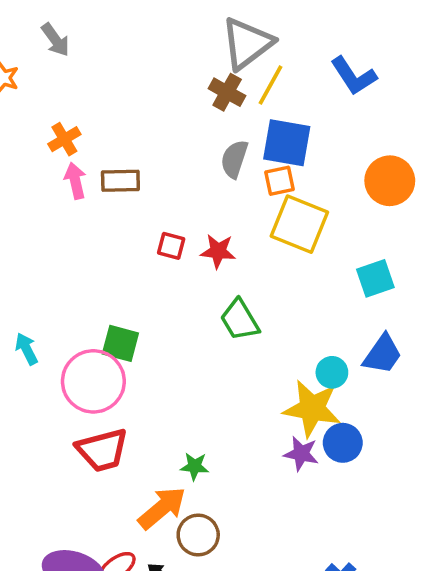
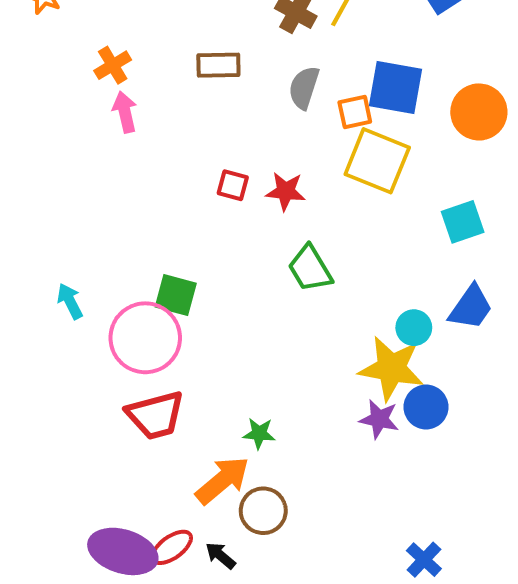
blue square: (287, 143) -> (395, 88), moved
brown rectangle: (120, 181) -> (218, 65), moved

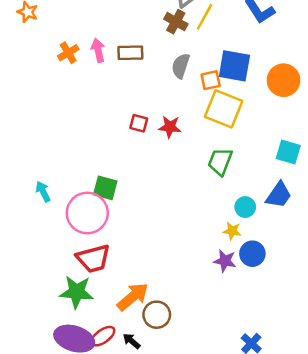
pink arrow: (125, 112) -> (98, 50), moved
cyan square: (463, 222) -> (288, 152), moved, turned 35
green trapezoid: (310, 269) -> (220, 162), moved, turned 52
yellow star: (391, 368) -> (232, 231), size x0.5
green star: (259, 433) -> (77, 292), moved, size x1.8

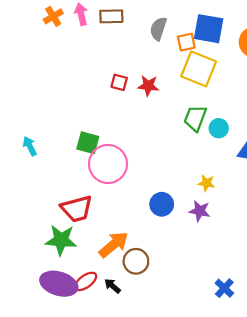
cyan circle: (245, 207) -> (219, 128), moved
pink circle: (87, 213) -> (108, 164), moved
blue circle: (252, 254) -> (162, 204), moved

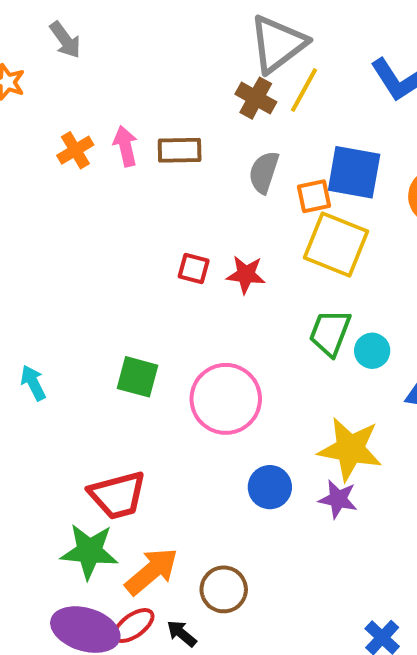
pink circle: (108, 164) -> (226, 399), moved
yellow star: (206, 183) -> (350, 449), size x2.0
orange arrow: (114, 245) -> (152, 571), moved

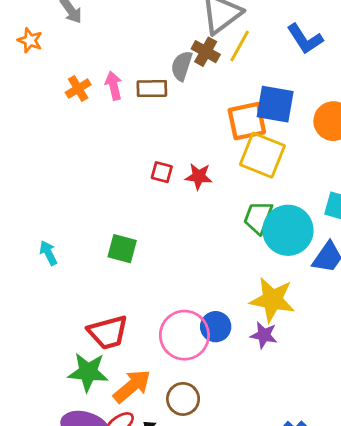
gray semicircle: (264, 172) -> (182, 66), moved
orange square: (314, 196) -> (247, 121), size x1.6
cyan circle: (372, 351) -> (288, 230), size x2.0
pink circle: (226, 399) -> (184, 335), moved

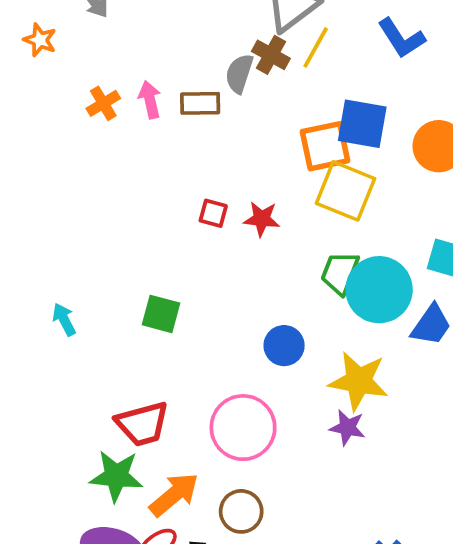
blue circle: (216, 327) -> (284, 346), moved

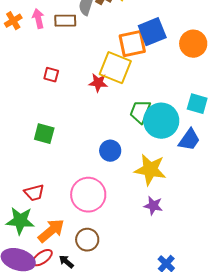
blue square: (362, 124) -> (152, 32), turned -32
yellow square: (346, 191) -> (115, 68), moved
red square: (213, 213) -> (51, 75), moved
red trapezoid: (142, 424) -> (34, 193), size x0.7
purple star: (347, 428) -> (153, 206), moved

